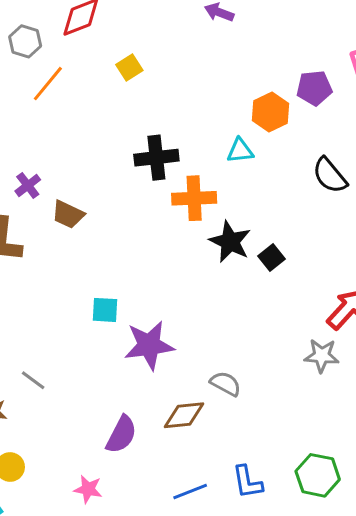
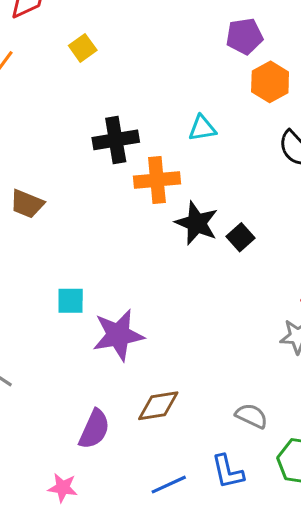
purple pentagon: (314, 88) -> (244, 36), moved
orange hexagon: (270, 112) -> (270, 82), moved
gray semicircle: (226, 384) -> (252, 416), moved

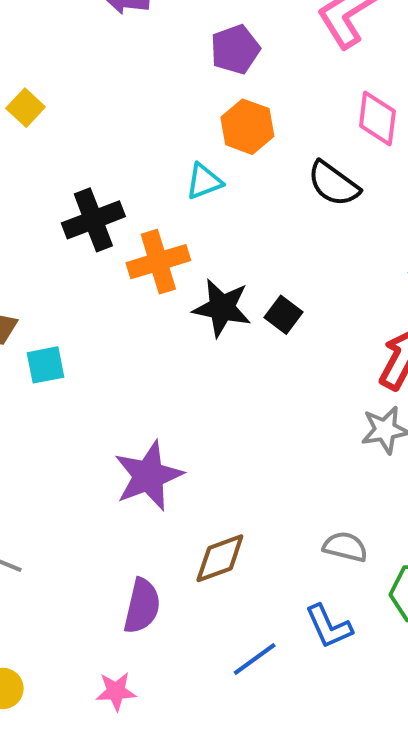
orange hexagon: (270, 82) -> (247, 127), moved
cyan square: (71, 301) -> (45, 365), moved

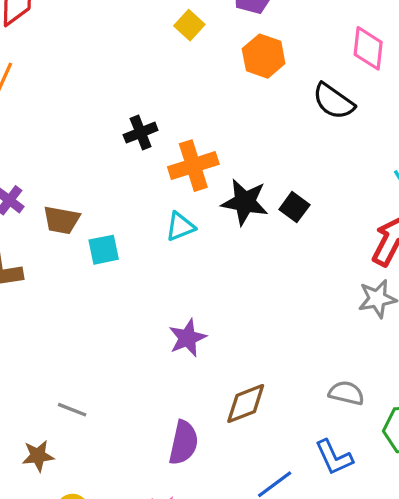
yellow square: (26, 108) -> (189, 25), moved
cyan triangle: (204, 181) -> (180, 227), moved
black cross: (93, 220) -> (141, 133), size x0.7
purple star: (148, 476) -> (187, 338), size x0.7

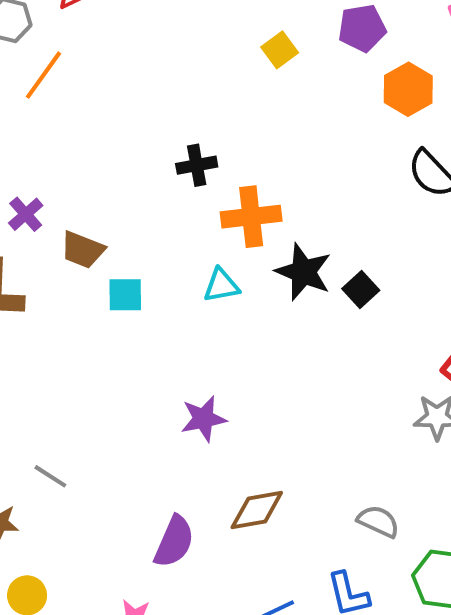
orange hexagon: (264, 56) -> (408, 89), moved

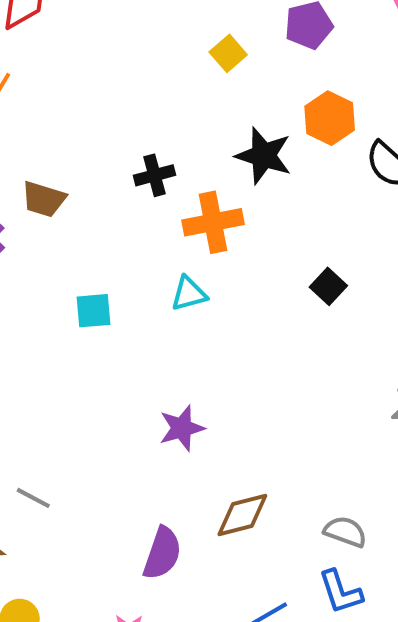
orange hexagon: (408, 89) -> (330, 118), moved
brown trapezoid: (83, 250) -> (44, 199), moved
black star: (303, 272) -> (264, 156), moved
gray semicircle: (378, 521) -> (345, 532), moved

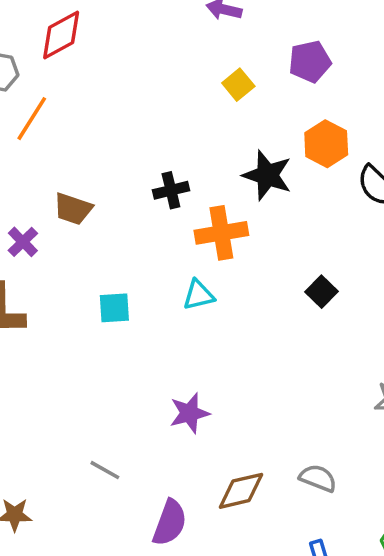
gray line: (33, 498) -> (105, 470), moved
gray semicircle: (345, 532) -> (318, 478), moved

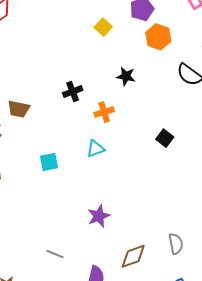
orange hexagon: (326, 144) -> (158, 37), moved
black star: (267, 175) -> (126, 76), size x0.7
orange cross: (221, 233) -> (104, 112), size x0.7
gray semicircle: (318, 478) -> (176, 244), turned 65

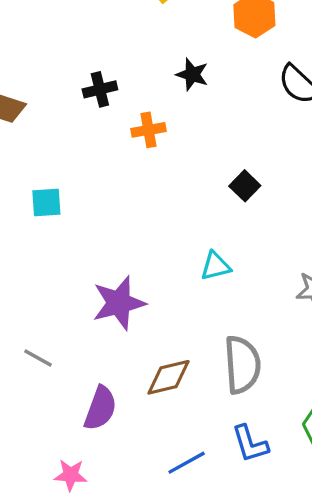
cyan triangle: (96, 149) -> (215, 266), moved
purple star: (99, 216) -> (119, 303), size x1.4
gray semicircle: (176, 244) -> (242, 365), size x1.6

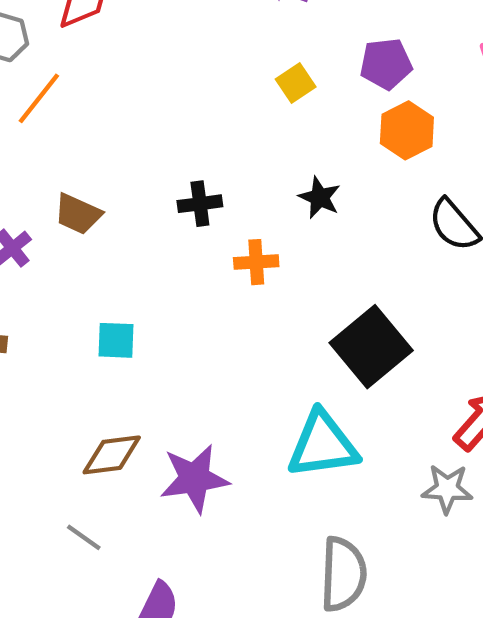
black square: (245, 186) -> (371, 347), size x2.0
cyan triangle: (215, 266) -> (323, 445), size x1.8
brown diamond: (169, 377) -> (112, 455), moved

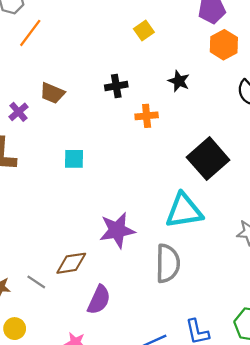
yellow square: (296, 83) -> (144, 31), moved
brown diamond: (112, 455) -> (71, 263), moved
gray line: (84, 537) -> (36, 282), moved
gray semicircle: (343, 574) -> (168, 263), moved

